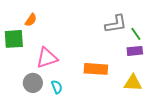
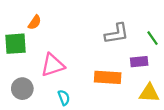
gray L-shape: (116, 24) -> (117, 34), moved
purple rectangle: (135, 51) -> (139, 62), moved
gray circle: (33, 83) -> (22, 89), moved

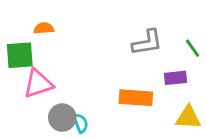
orange semicircle: (35, 22) -> (44, 28), turned -128
pink triangle: (53, 65) -> (38, 84), moved
gray circle: (22, 89) -> (62, 118), moved

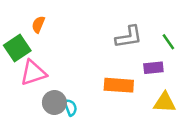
orange semicircle: (44, 28) -> (38, 24), turned -63
green square: (20, 55) -> (17, 48), turned -30

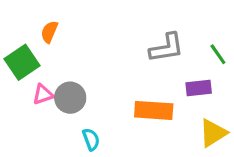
pink triangle: (33, 73) -> (43, 94), size x0.6
gray circle: (54, 103) -> (70, 98), moved
yellow triangle: (165, 103) -> (213, 133), turned -35

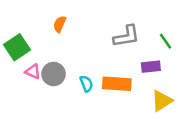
orange semicircle: (49, 32) -> (60, 24), moved
pink triangle: (43, 94) -> (33, 72), turned 42
cyan semicircle: (91, 139) -> (86, 84), moved

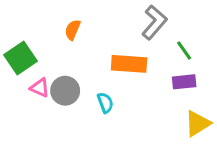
gray L-shape: (127, 36) -> (154, 22), moved, turned -40
green line: (165, 41) -> (184, 51), moved
orange rectangle: (117, 84) -> (129, 64), moved

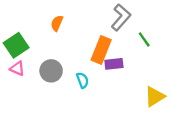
orange rectangle: (129, 64) -> (101, 50), turned -72
purple rectangle: (184, 82) -> (114, 64), moved
pink triangle: (40, 88) -> (17, 69), moved

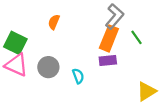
green square: (16, 45) -> (15, 43), turned -30
orange rectangle: (101, 50) -> (109, 38), moved
pink triangle: (17, 69) -> (16, 65), size x1.6

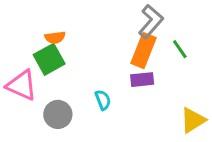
orange semicircle: (54, 22) -> (55, 37), moved, turned -120
green square: (15, 43) -> (49, 59), moved, turned 35
gray circle: (48, 67) -> (58, 114), moved

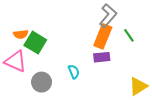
orange semicircle: (55, 37) -> (21, 34), moved
green square: (49, 59) -> (35, 43), turned -30

